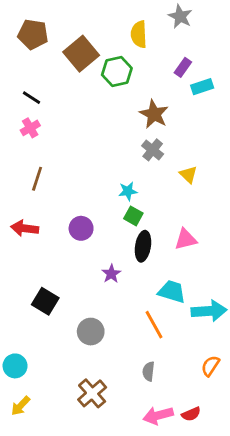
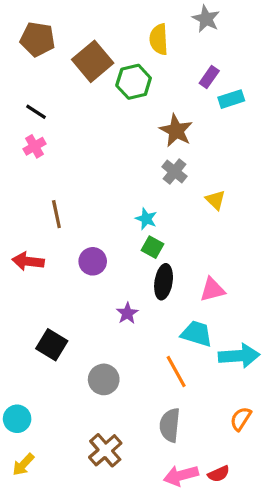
brown line: (37, 179) -> (56, 214), moved, turned -30
cyan star: (128, 191) -> (146, 219), turned 30
pink triangle: (186, 239) -> (212, 290), moved
gray semicircle: (148, 371) -> (170, 425), size x1.5

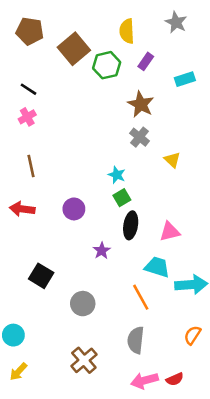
gray star: (206, 19) -> (176, 22), moved
purple rectangle: (209, 77) -> (146, 61), moved
brown line: (56, 214) -> (31, 166), moved
green square: (153, 247) -> (122, 198), turned 30

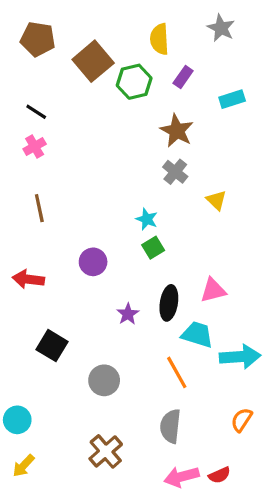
red arrow: (22, 209) -> (28, 279), moved
black ellipse: (131, 225) -> (169, 303), moved

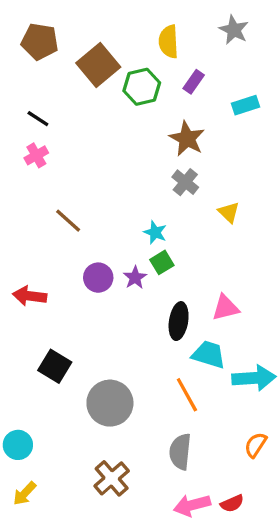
brown line: (39, 208) -> (68, 221), moved, turned -36
purple star: (128, 314) -> (135, 278), moved
gray circle: (104, 380) -> (110, 403), size x1.4

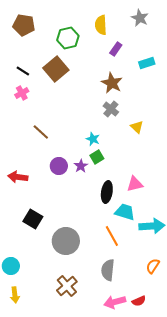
brown square: (98, 65) -> (56, 69), moved
green hexagon: (142, 87) -> (68, 38), moved
yellow arrow: (25, 493) -> (15, 295), turned -49

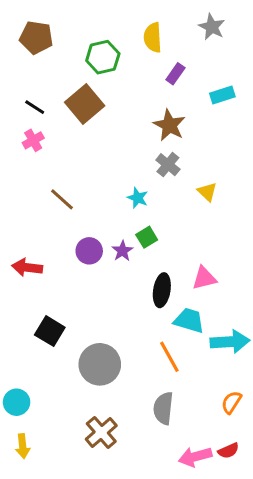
cyan star: (93, 139) -> (138, 198), moved
red semicircle: (139, 301) -> (228, 451), moved
pink arrow: (115, 302) -> (195, 457), moved

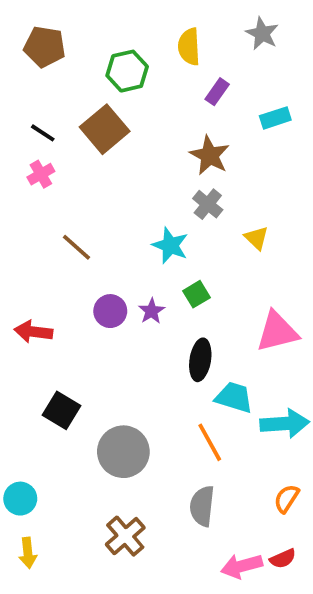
cyan star: (138, 198) -> (170, 245), size x1.4
green square: (147, 237) -> (197, 294), moved
pink triangle: (204, 278) -> (277, 332), moved, size x1.4

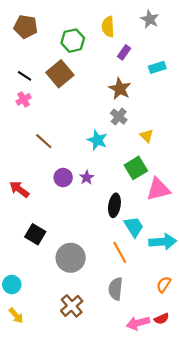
green square: (197, 294) -> (136, 168), moved, size x1.5
red arrow: (33, 332) -> (19, 189), turned 30
cyan trapezoid: (234, 397) -> (134, 227), turned 40
yellow arrow: (28, 553) -> (16, 316), turned -35

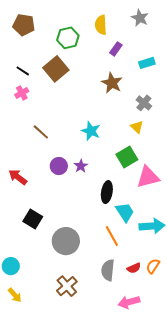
gray cross: (119, 117) -> (144, 103), moved
red semicircle: (162, 319) -> (134, 268), moved

